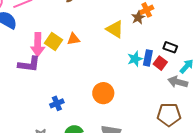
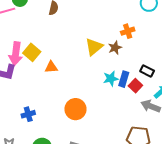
brown star: (138, 18) -> (115, 48), moved
yellow triangle: (115, 29) -> (94, 47), turned 42
orange triangle: (73, 39) -> (51, 67), moved

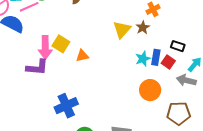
orange circle: (75, 109) -> (150, 90), moved
blue cross: (28, 114) -> (66, 106), size x1.6

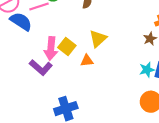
yellow triangle: (122, 30) -> (98, 39), moved
purple L-shape: (37, 67) -> (41, 67), turned 30

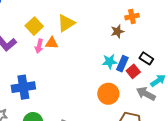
pink arrow: (51, 49) -> (39, 46), moved, size x0.6

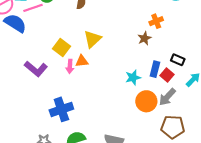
cyan star: (110, 62) -> (133, 77), moved
gray arrow: (146, 94) -> (167, 97), moved, turned -66

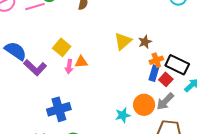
orange cross: (156, 21) -> (156, 60), moved
blue semicircle: (15, 23) -> (16, 51), moved
yellow triangle: (92, 39) -> (123, 41), moved
black rectangle: (178, 60) -> (177, 65), size x1.6
cyan star: (133, 77) -> (123, 115), moved

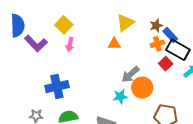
brown star: (145, 42) -> (156, 26), moved
blue semicircle: (16, 51) -> (17, 26), turned 50
orange triangle: (81, 62) -> (114, 44), moved
blue rectangle: (154, 73) -> (170, 35), moved, turned -63
gray arrow: (165, 101) -> (130, 74), moved

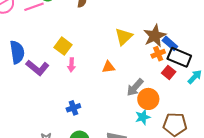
brown star: (156, 26) -> (155, 36), size x1.6
orange triangle: (114, 44) -> (108, 67), moved
blue cross: (57, 87) -> (73, 108), moved, size x0.6
cyan star: (120, 97) -> (143, 117), moved

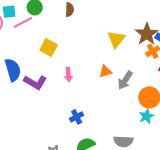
yellow square: (63, 46) -> (49, 48), moved
gray arrow: (135, 87) -> (125, 80), moved

